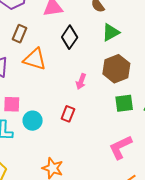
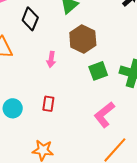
red rectangle: (68, 114) -> (48, 104), moved

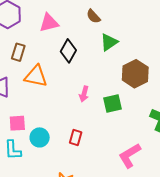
brown hexagon: (83, 39) -> (135, 74), moved
green square: (98, 71) -> (113, 104), moved

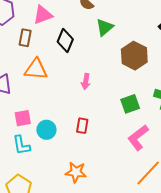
brown rectangle: (18, 52) -> (25, 38), moved
green square: (113, 104) -> (130, 104), moved

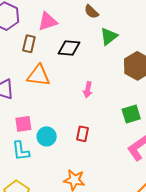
black diamond: (65, 41) -> (69, 48), turned 70

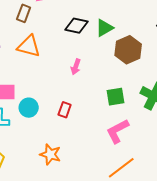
green triangle: (109, 36) -> (104, 28), moved
black diamond: (69, 48) -> (76, 26), moved

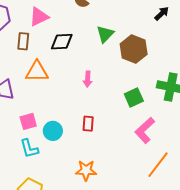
black diamond: (76, 26) -> (62, 42), moved

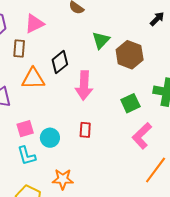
black diamond: (62, 42) -> (60, 62), moved, turned -35
pink arrow: (88, 79) -> (84, 85), size x1.8
orange star: (86, 170) -> (63, 179), moved

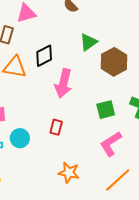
cyan circle: (50, 138) -> (20, 138), moved
orange star: (63, 179) -> (69, 173), moved

